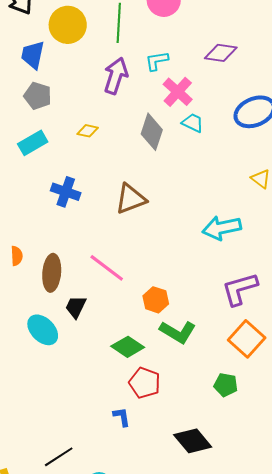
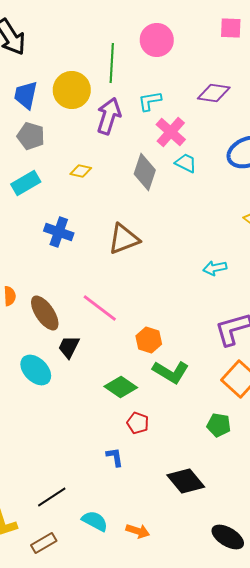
yellow circle: (68, 25) -> (72, 90), moved
cyan arrow: (222, 228) -> (215, 268), size x0.6
brown ellipse: (52, 273) -> (45, 313), turned -39
red pentagon: (145, 383) -> (138, 423), size x0.7

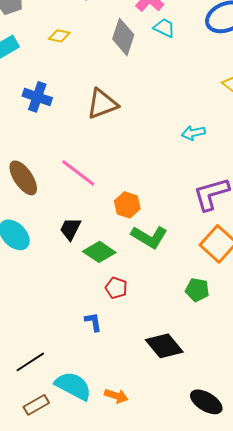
black trapezoid: (69, 347) -> (70, 229), moved
cyan semicircle: (95, 521) -> (73, 386), size x1.4
brown rectangle: (44, 543) -> (36, 405), moved

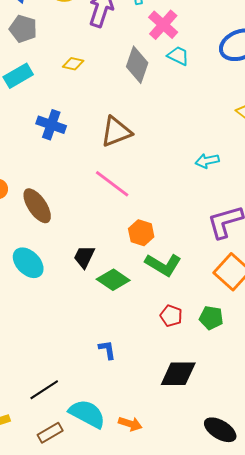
pink line: (78, 173) -> (112, 184), moved
red pentagon: (116, 288) -> (171, 316), moved
black diamond: (164, 346) -> (178, 374), turned -51

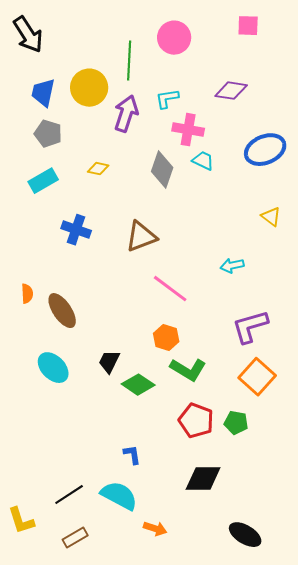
pink cross: (163, 25) -> (188, 130), turned -32
pink line: (112, 184) -> (170, 289), moved
red pentagon: (171, 316) -> (196, 421), size x1.6
cyan semicircle: (87, 414) -> (119, 496), moved

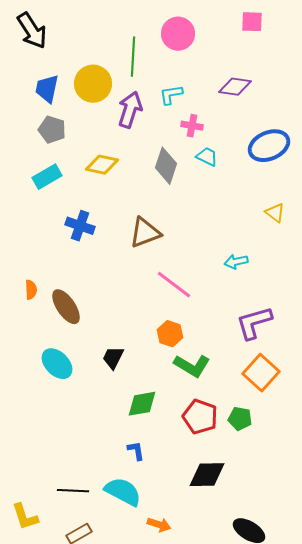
pink cross: (188, 130) -> (192, 126), size x0.7
yellow diamond: (98, 169) -> (102, 165), size x1.5
green diamond: (138, 385) -> (142, 404), moved, turned -44
black line: (69, 495) -> (73, 491), turned 36

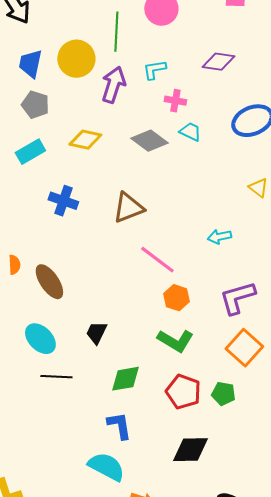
gray diamond: (166, 166) -> (149, 141), turned -72
orange hexagon: (170, 334) -> (176, 298), moved
blue L-shape: (136, 451) -> (119, 426), size x1.4
black line: (73, 491) -> (56, 377), moved

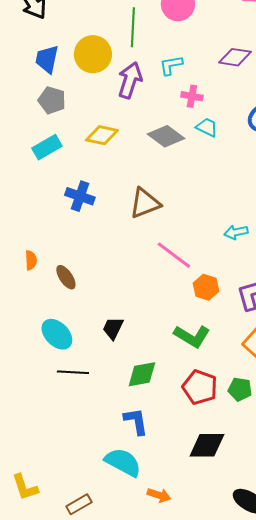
brown ellipse: (49, 282) -> (66, 277), size x0.7
orange hexagon: (176, 298) -> (206, 287), moved

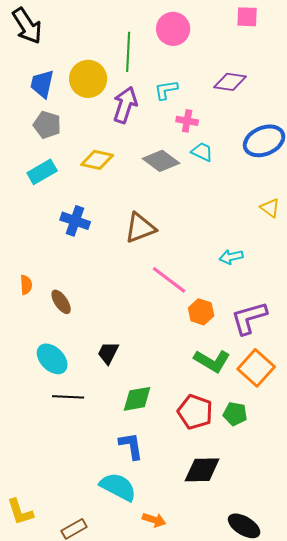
green L-shape: (192, 336) -> (212, 361), moved

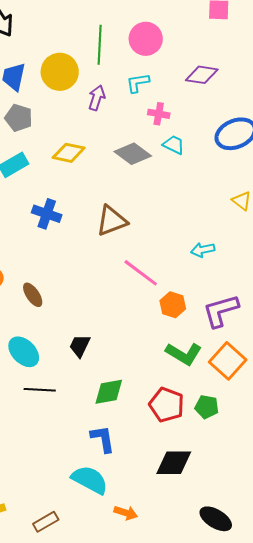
pink circle: (173, 29) -> (146, 39), moved
purple arrow: (125, 105) -> (97, 98), size x0.7

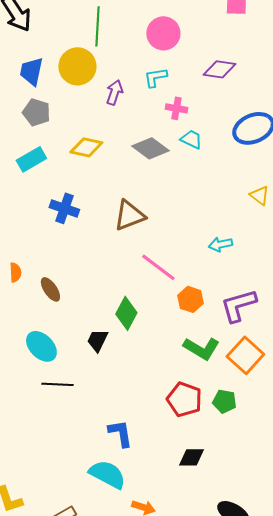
green line: (100, 45) -> (97, 26), moved
green diamond: (109, 392) -> (126, 313), moved, turned -52
black diamond: (174, 463) -> (191, 457), size x0.7

